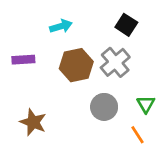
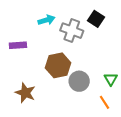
gray cross: (115, 62) -> (72, 31), moved, turned -30
brown hexagon: (76, 65) -> (58, 65), moved

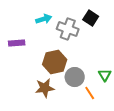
brown star: (25, 93) -> (45, 88), moved, turned -30
orange line: (104, 102) -> (90, 93), moved

